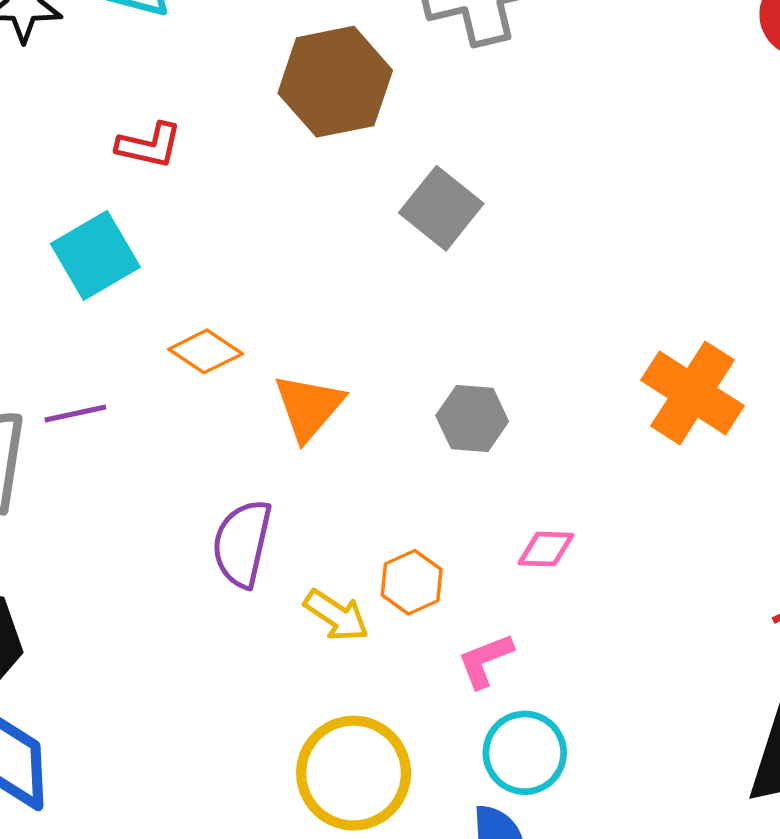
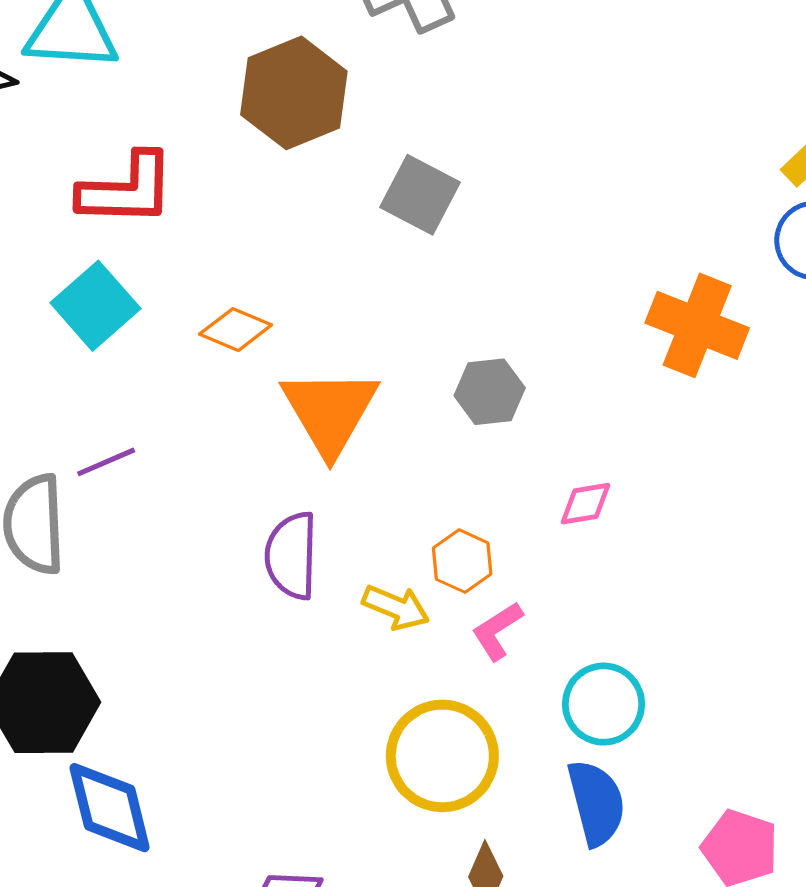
red L-shape: (149, 145) -> (127, 190), size x1.6
orange diamond: (206, 351) -> (236, 330), moved
orange triangle: (309, 407) -> (330, 411), size x1.4
pink L-shape: (485, 660) -> (497, 631), moved

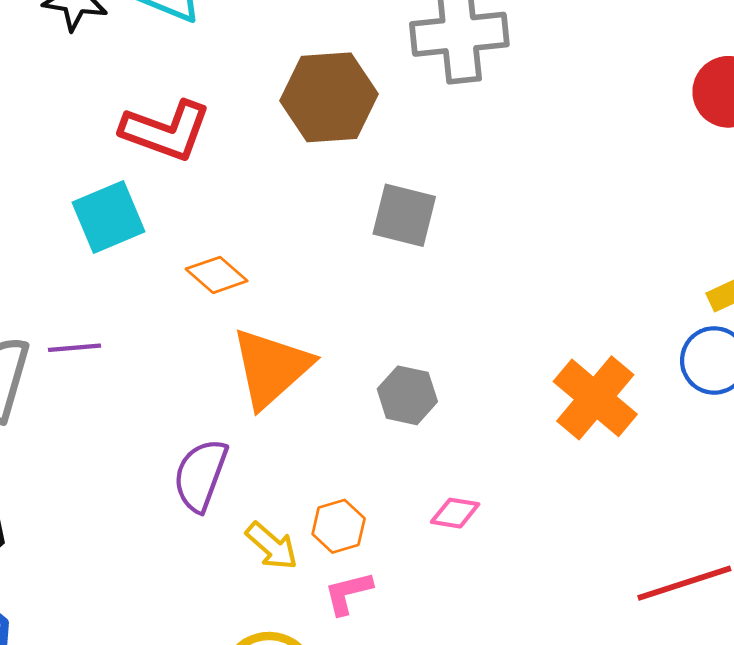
gray square: (420, 195) -> (404, 215), turned -32

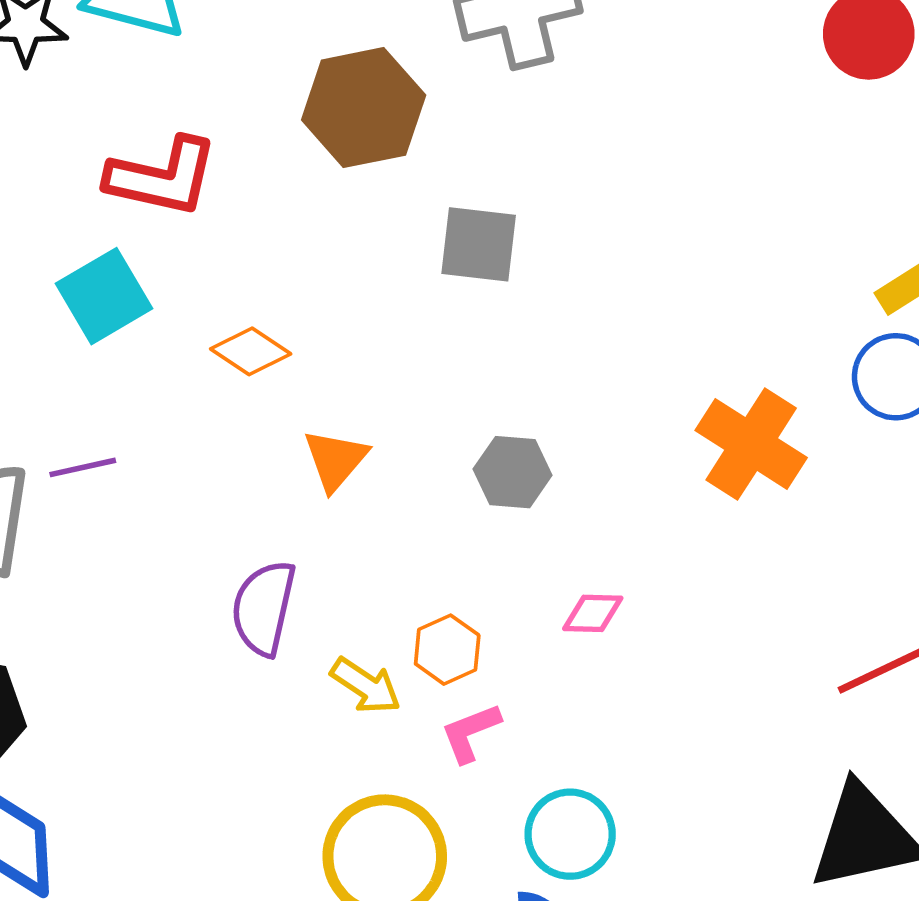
orange triangle: (271, 368) -> (335, 460), size x0.6

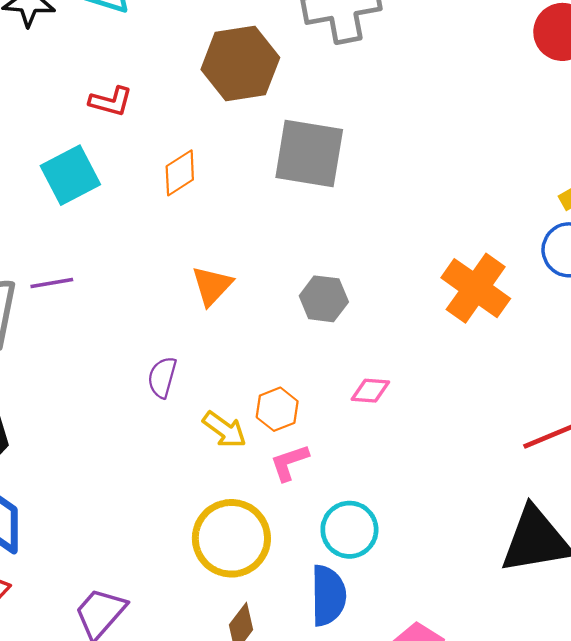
red L-shape: (162, 177) -> (111, 101), size x0.6
gray square: (479, 244) -> (309, 154), size x1.4
orange diamond: (251, 351) -> (180, 173), moved, turned -69
purple semicircle: (264, 608) -> (162, 377), size x0.7

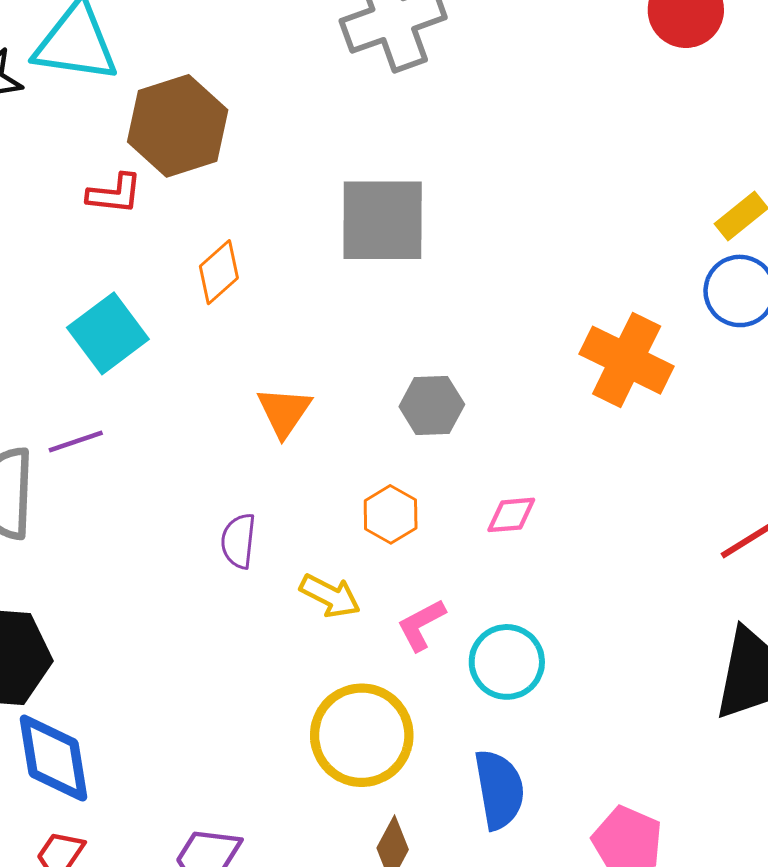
brown hexagon: (240, 64) -> (178, 126), moved
cyan square: (70, 175) -> (108, 333), moved
orange hexagon: (277, 409) -> (391, 514), moved
cyan circle: (349, 530) -> (507, 662), moved

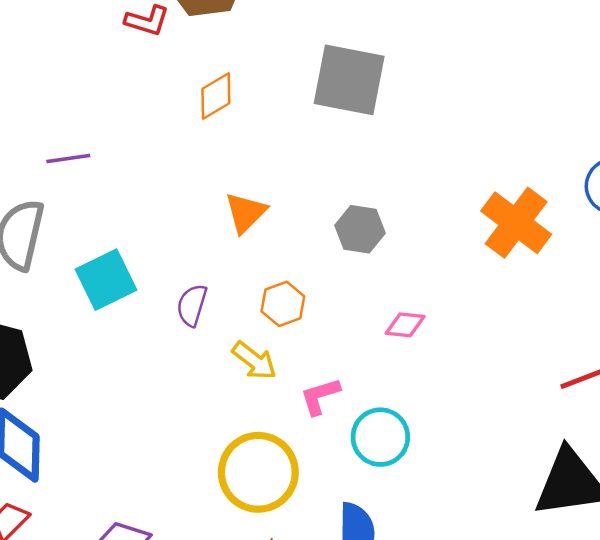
cyan square: (108, 333) -> (106, 280), moved
purple line: (76, 441) -> (68, 158), moved
orange hexagon: (391, 514) -> (283, 304), moved

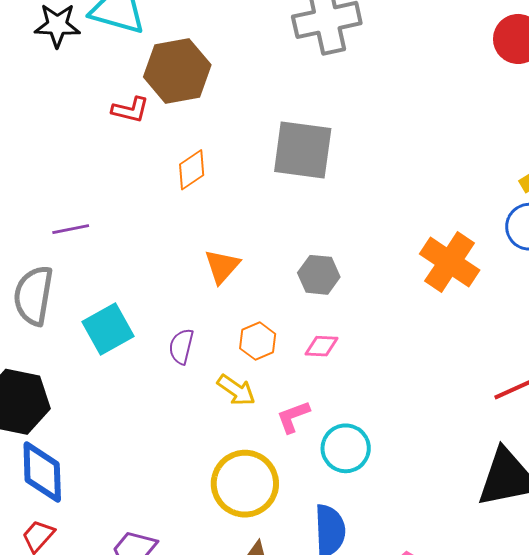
pink diamond: (405, 325) -> (321, 346), moved

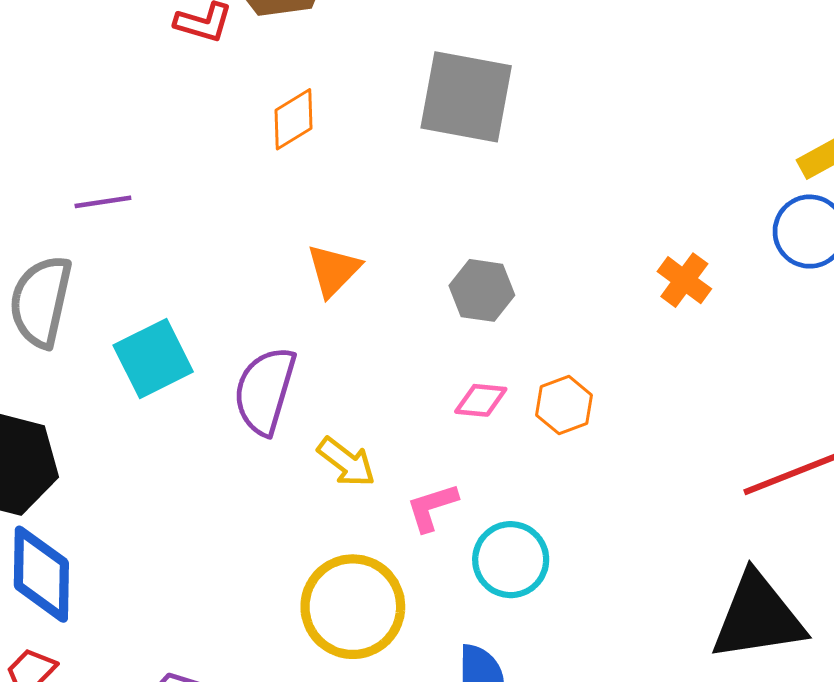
orange cross: (450, 262) -> (684, 280), size x0.6
orange hexagon: (258, 341) -> (564, 405), moved
purple semicircle: (181, 346) -> (265, 391), size x1.6

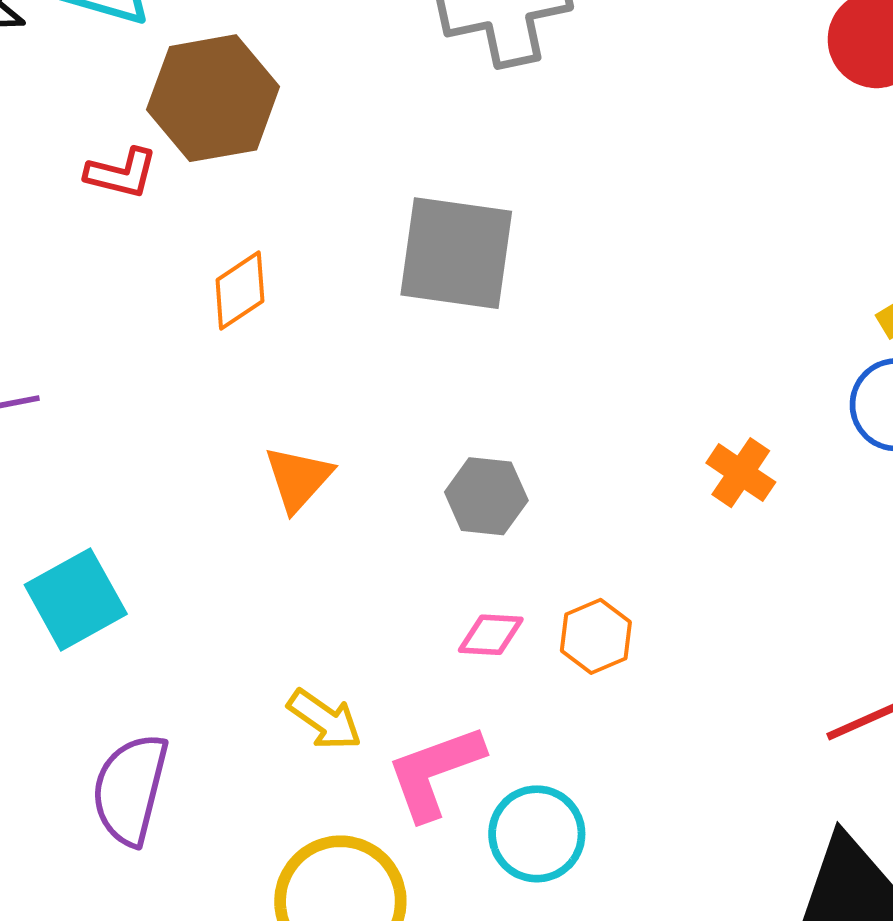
purple semicircle: (265, 391) -> (130, 789), moved
pink L-shape: (432, 507) -> (435, 772), size x1.5

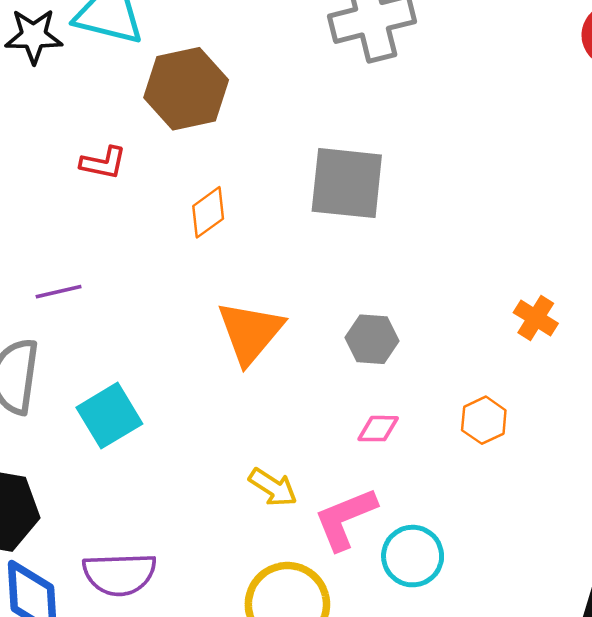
red L-shape: (121, 173) -> (103, 163), moved
orange triangle: (298, 479) -> (250, 332), size x1.5
orange hexagon: (596, 636) -> (484, 420), moved
purple semicircle: (130, 789) -> (119, 574), moved, turned -104

